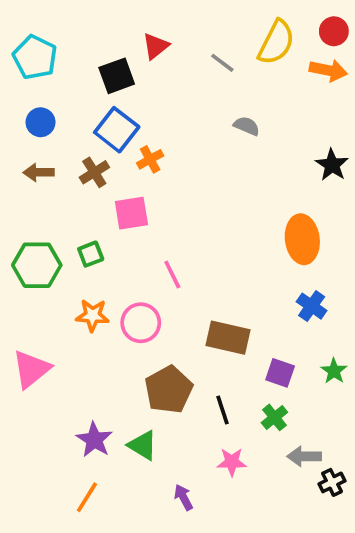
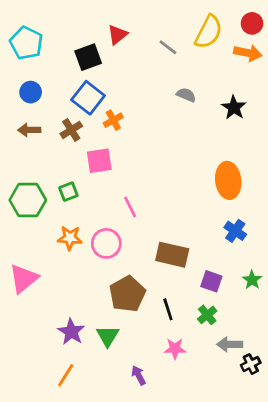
black star: (332, 165) -> (234, 108), moved
green triangle: (143, 445) -> (108, 336), turned 30

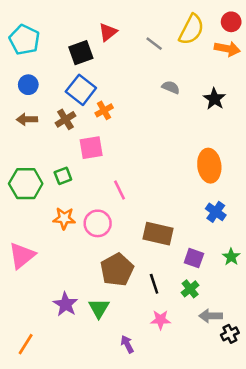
orange line: (66, 375) -> (26, 344), moved

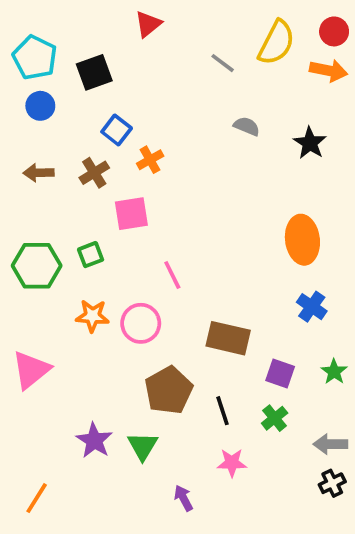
red triangle: (108, 32) -> (148, 24), moved
black square: (81, 53) -> (94, 72), moved
blue circle: (28, 85) -> (40, 106), moved
blue square: (81, 90) -> (117, 130), size x0.7
gray arrow: (211, 316) -> (330, 444), moved

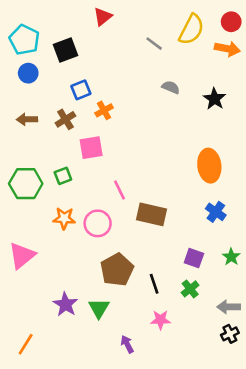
blue square: (117, 130) -> (81, 90), turned 30
brown rectangle: (228, 338) -> (152, 214), moved

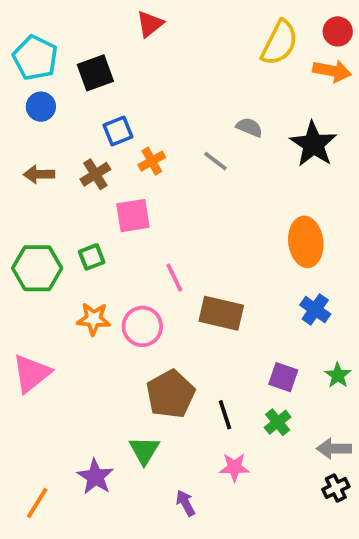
gray line: (154, 44) -> (216, 161), moved
black star: (214, 99) -> (313, 144), size x1.4
purple star: (65, 304) -> (95, 477), moved

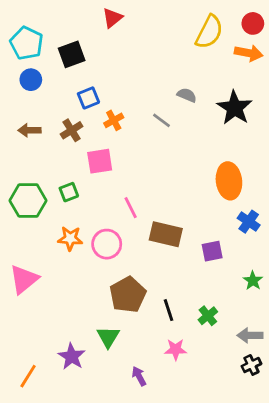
blue cross: (315, 310) -> (249, 222), moved
purple square: (283, 377) -> (212, 251), moved, turned -30

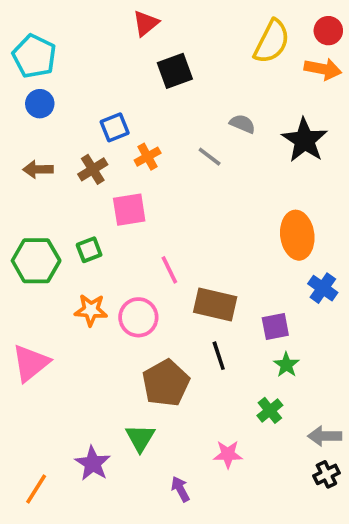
black square: (72, 54) -> (175, 71), moved
green star: (253, 281) -> (286, 365), moved
black line: (169, 310) -> (219, 356), moved

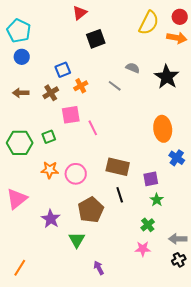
pink line: (169, 270) -> (93, 128), moved
pink star: (228, 454) -> (143, 249), moved
purple star: (93, 463) -> (51, 219), moved

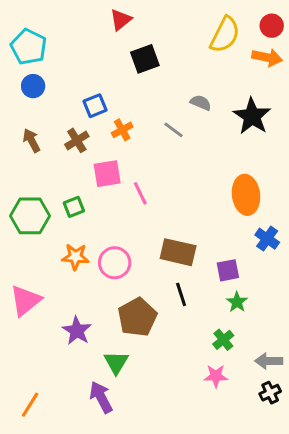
brown arrow: (21, 93) -> (32, 140), turned 63
purple arrow: (99, 268) -> (101, 397), moved, size x1.5

